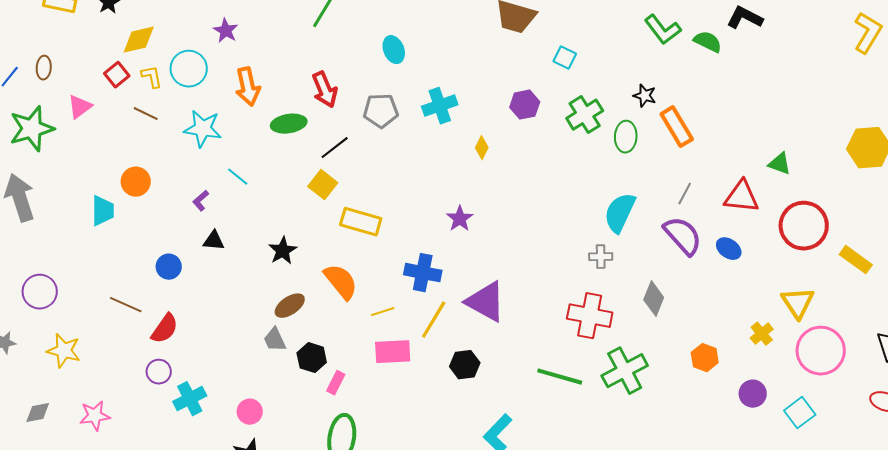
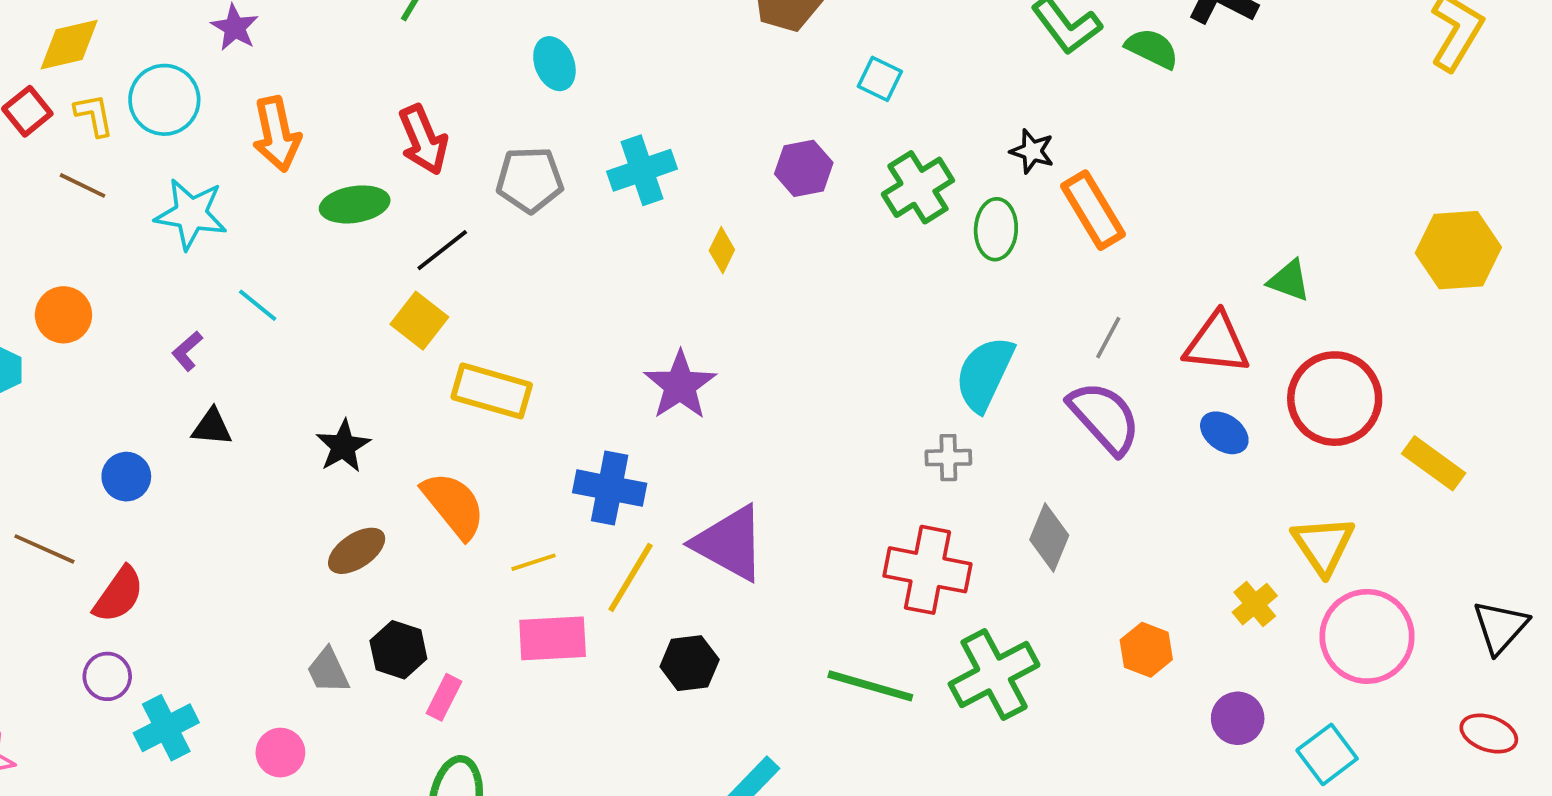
purple star: (460, 219) -> (680, 385), size x1.4
blue ellipse: (729, 249) -> (1224, 433), moved
gray trapezoid: (275, 340) -> (328, 671), moved

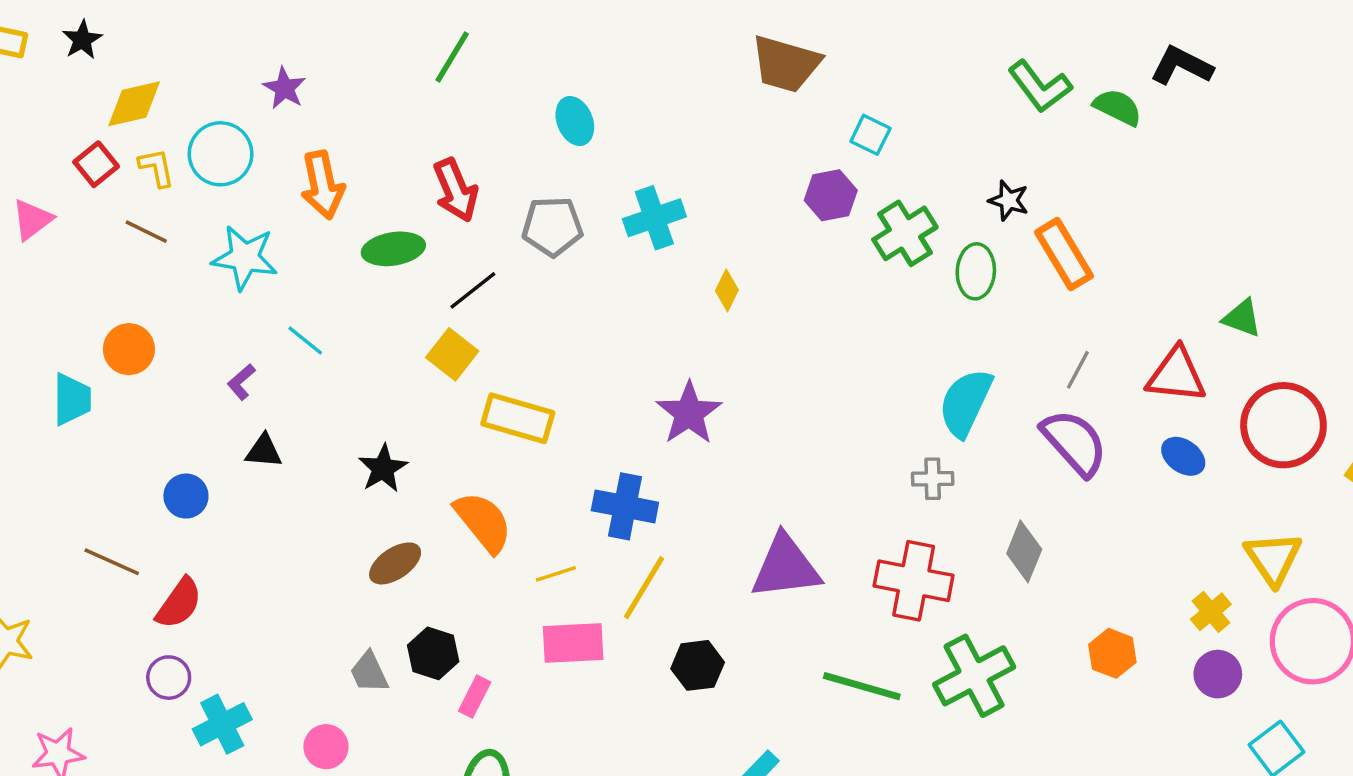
purple hexagon: (804, 168) -> (831, 195), moved
purple triangle: (730, 543) -> (786, 567), moved, turned -36
purple circle: (1238, 718) -> (1218, 674), moved

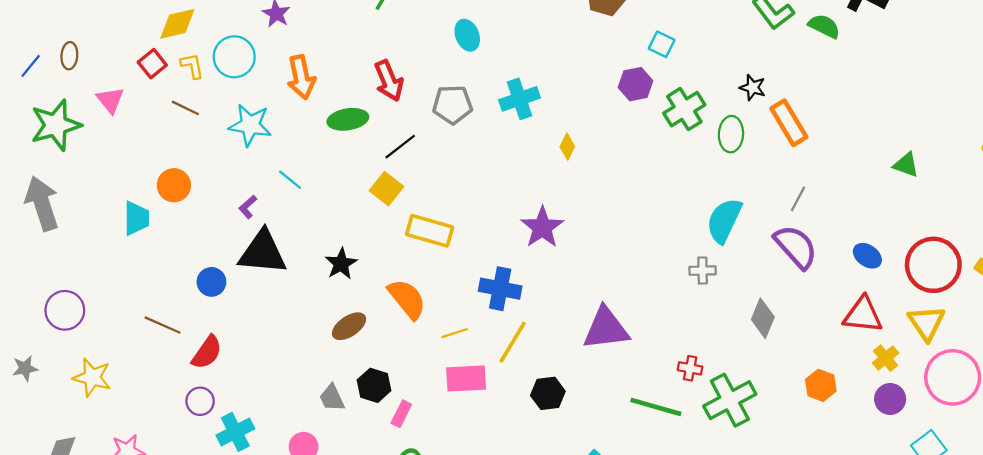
pink triangle: (32, 219) -> (110, 100), turned -32
red triangle: (1176, 375) -> (863, 315), moved
red circle: (1283, 425) -> (933, 265), moved
black triangle: (264, 451) -> (263, 252), size x2.0
red cross: (914, 581) -> (690, 368), moved, size x0.5

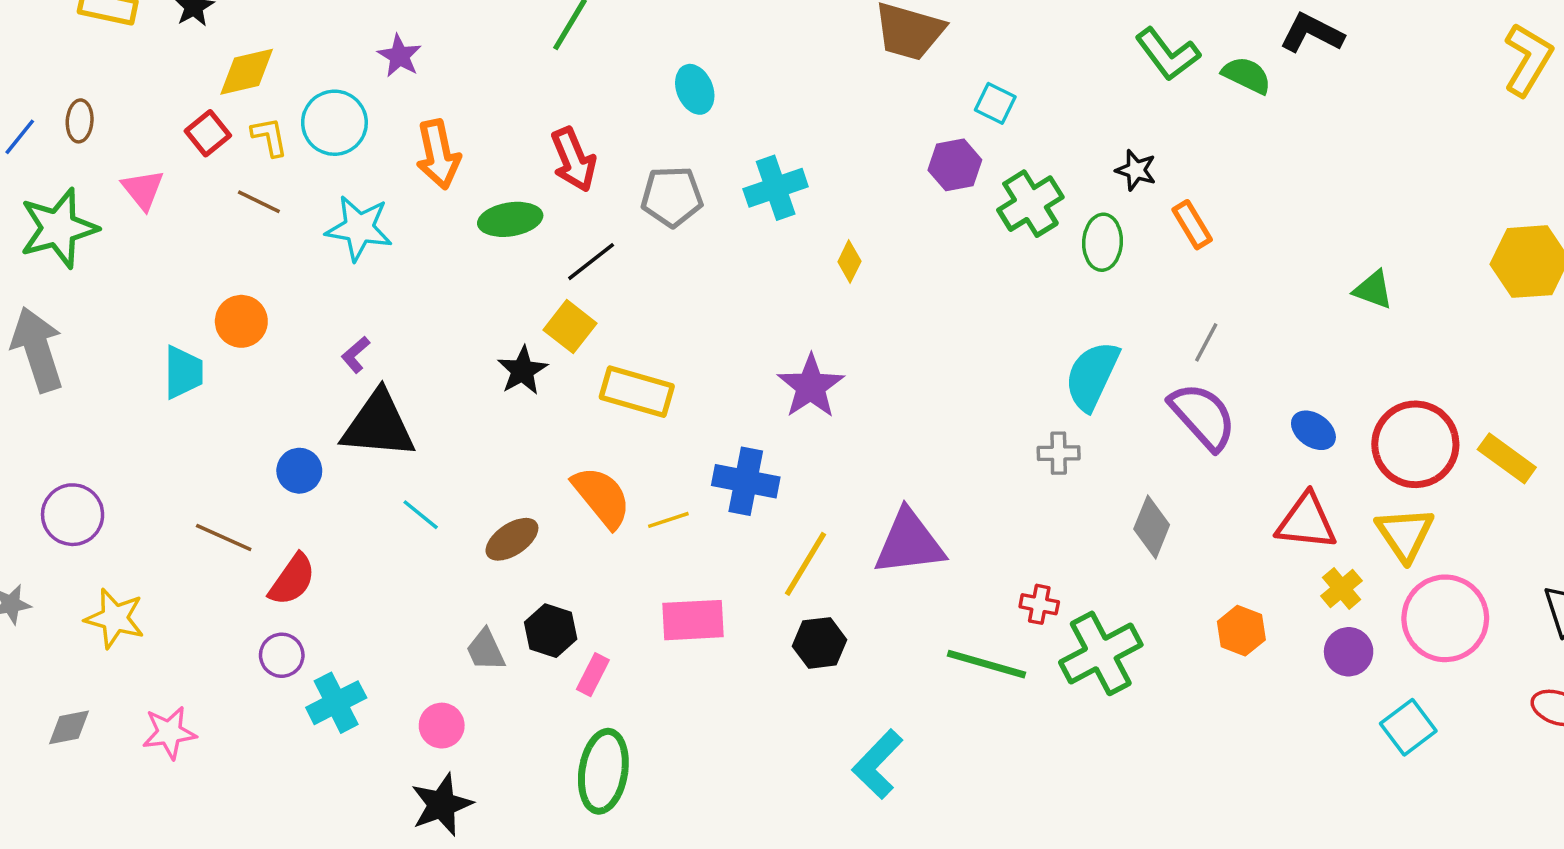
orange rectangle: (789, 123) -> (1192, 225), size x0.7
cyan line: (290, 180) -> (421, 515), moved
black star: (341, 264) -> (523, 371), moved
yellow line: (455, 333) -> (668, 520), moved
yellow line: (513, 342) -> (805, 564), moved

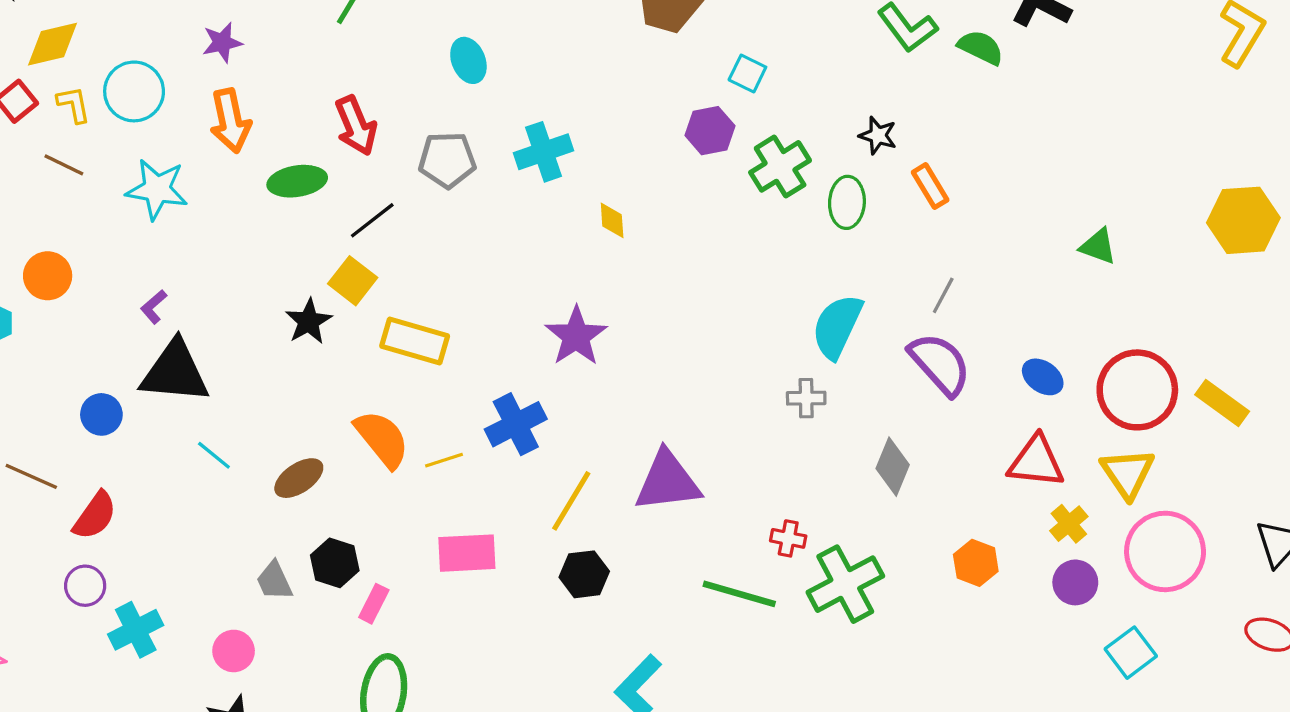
purple star: (399, 56) -> (222, 42), moved, turned 30
yellow diamond: (849, 262) -> (612, 220), turned -30
blue cross: (746, 481) -> (516, 424), turned -38

